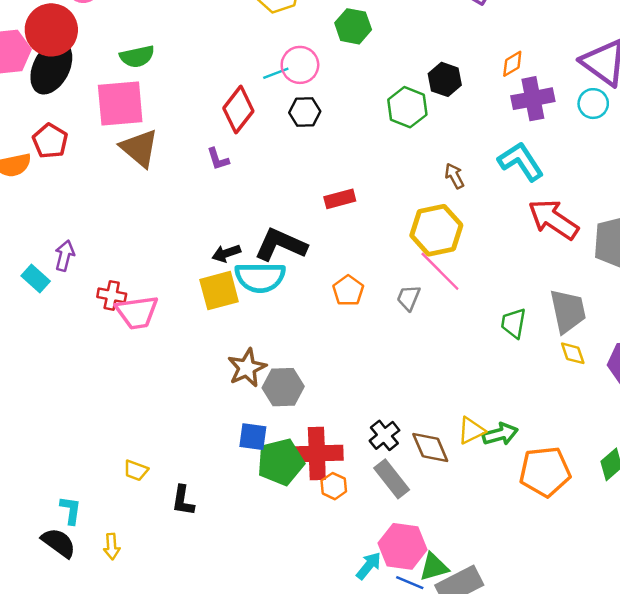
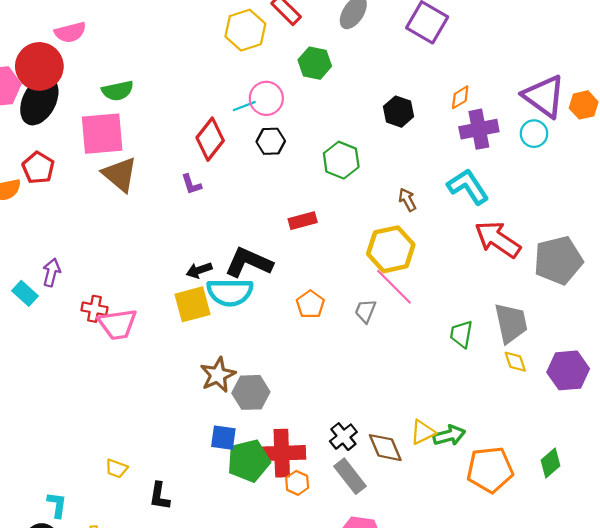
green hexagon: (407, 107) -> (341, 160), moved

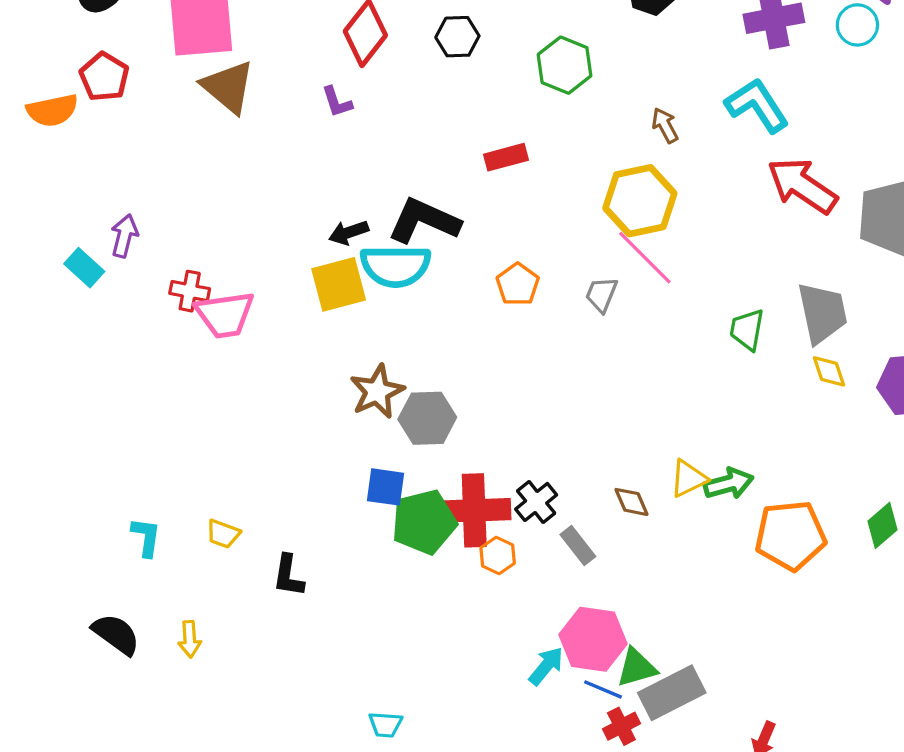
black cross: (343, 437) -> (536, 502), moved
brown diamond: (385, 448) -> (632, 502), size x0.7
gray rectangle: (350, 476) -> (578, 545), size x0.7
cyan L-shape: (57, 505) -> (146, 537), moved

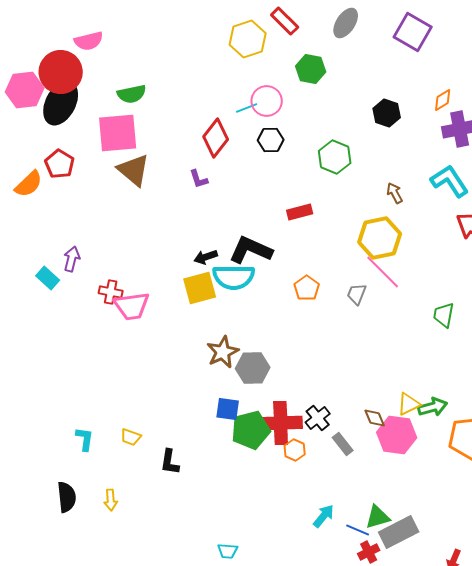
orange semicircle: (52, 110) -> (29, 184), turned -32
black semicircle: (116, 634) -> (67, 497), turned 48
pink hexagon: (593, 639) -> (397, 435), moved

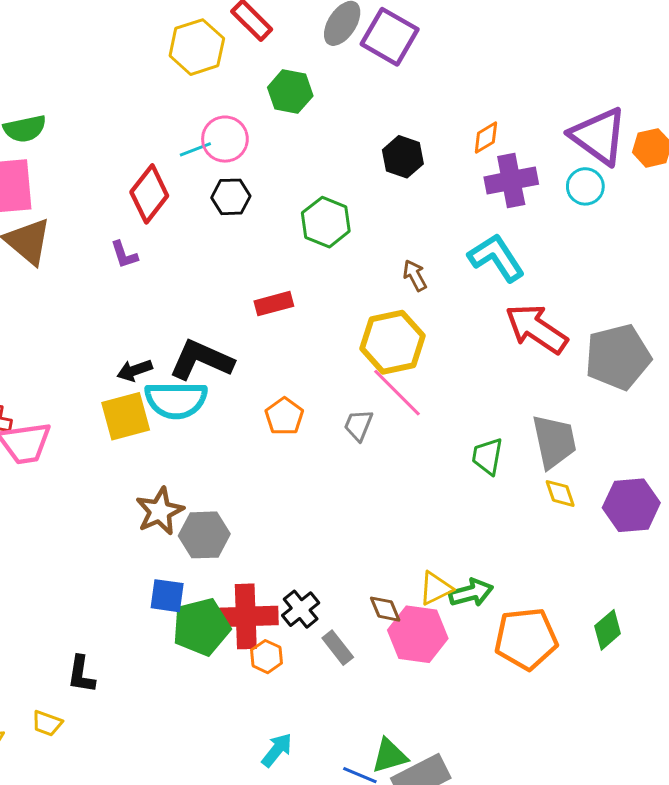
purple square: (413, 32) -> (390, 37), moved
yellow trapezoid: (131, 437) -> (47, 723), moved
cyan arrow: (324, 516) -> (277, 750), moved

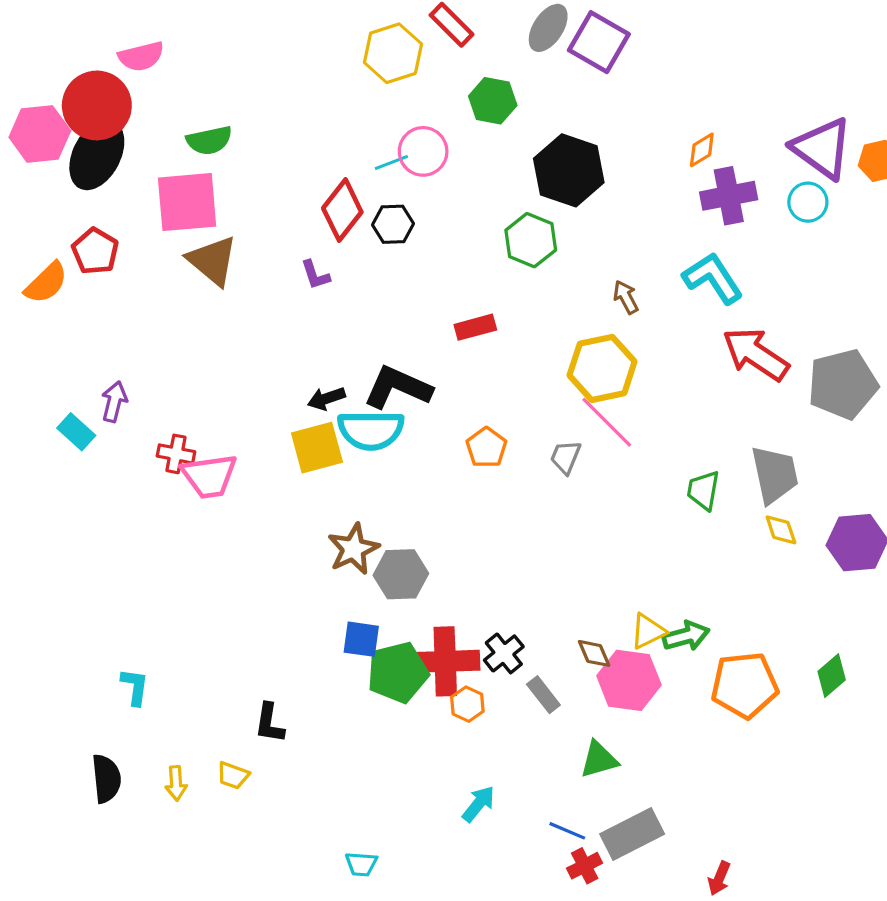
black hexagon: (403, 157) -> (569, 170), moved, size x1.6
black hexagon: (231, 197) -> (393, 224), moved
green triangle: (390, 756) -> (599, 760), moved

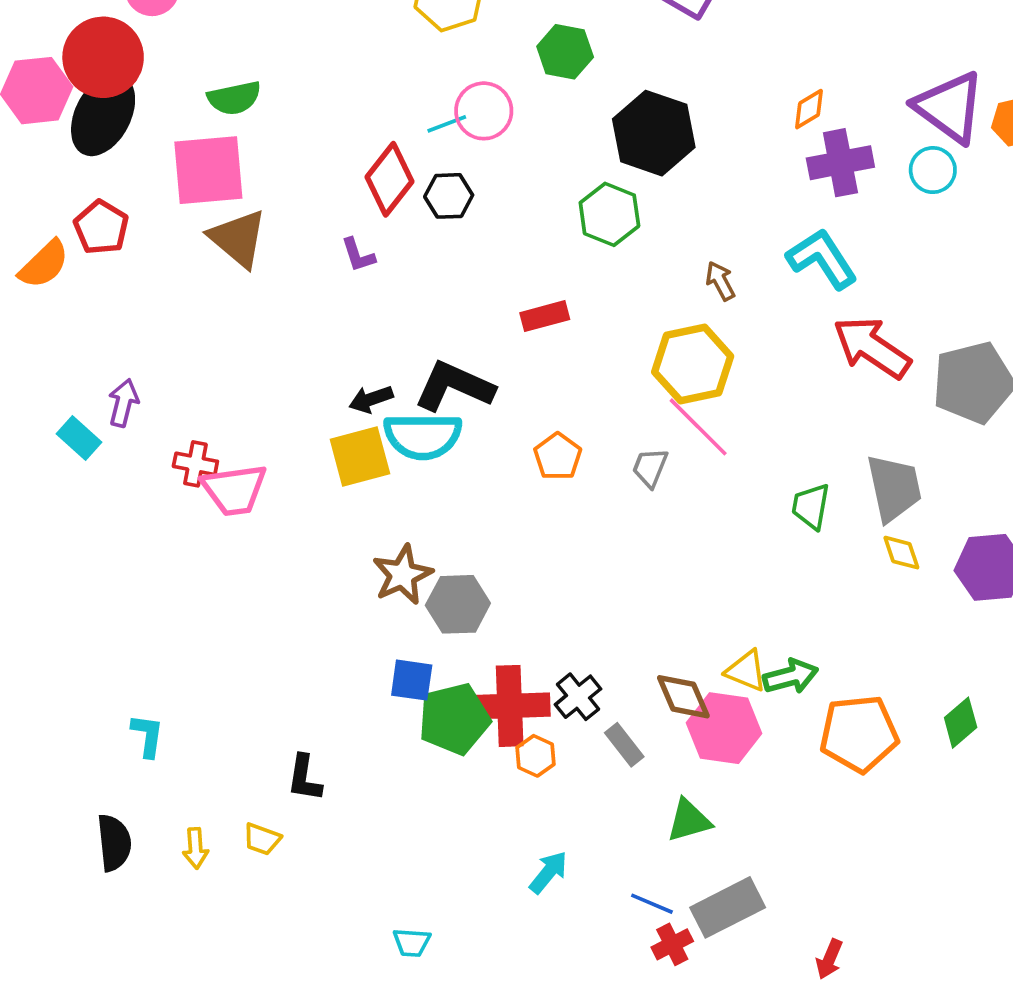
yellow triangle: (648, 631) -> (746, 671), turned 48
brown diamond: (594, 653) -> (683, 697), size x1.4

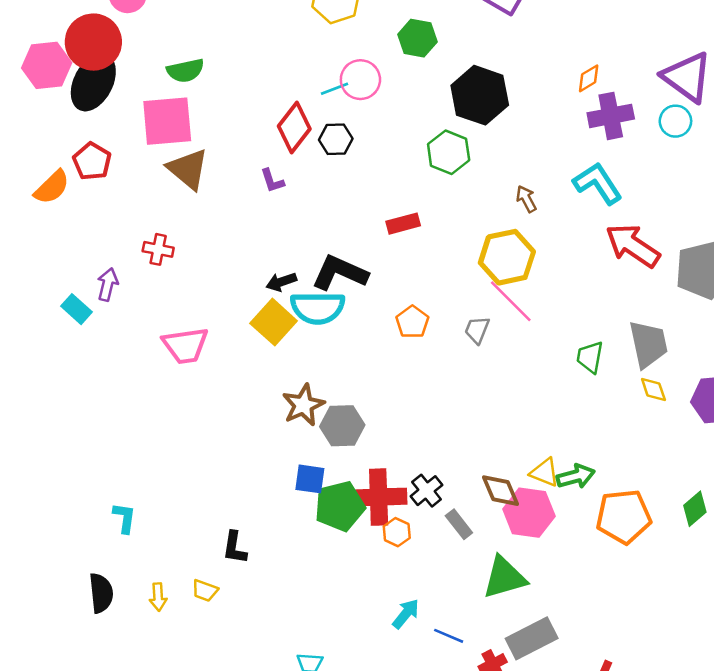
yellow square: (360, 456) -> (274, 322), turned -33
red cross: (195, 464) -> (158, 249), moved
green triangle: (689, 821) -> (504, 577), size x1.4
blue line: (652, 904) -> (449, 636), moved

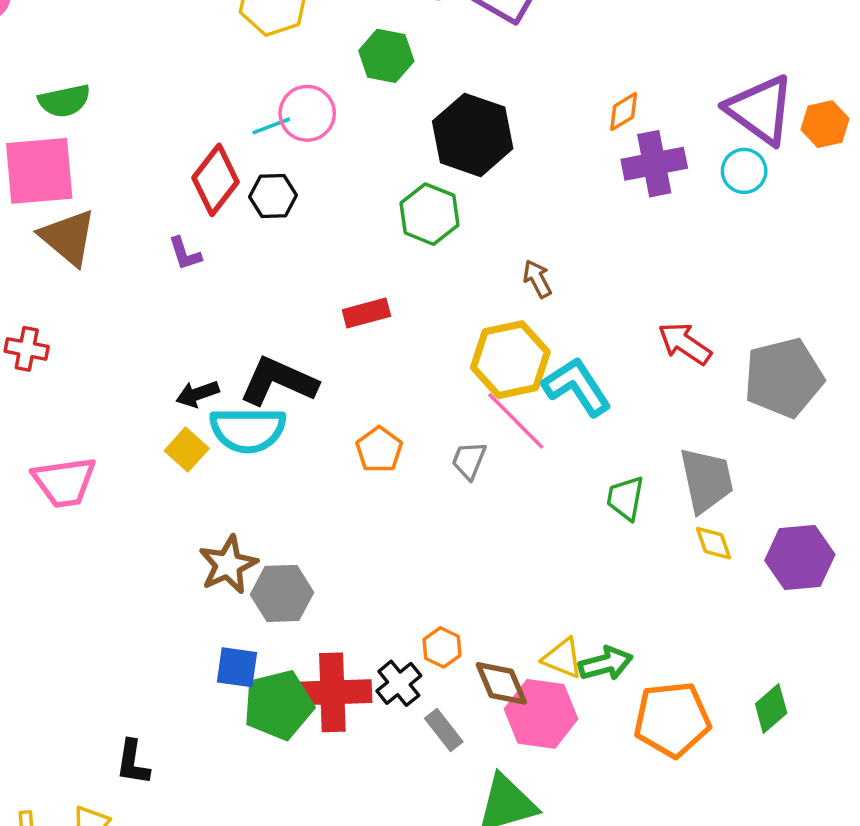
cyan L-shape: (598, 183) -> (577, 387), moved
red arrow: (633, 246) -> (685, 344), size x0.7
yellow square: (274, 322) -> (187, 450), size x0.7
orange hexagon: (397, 532) -> (442, 647), moved

